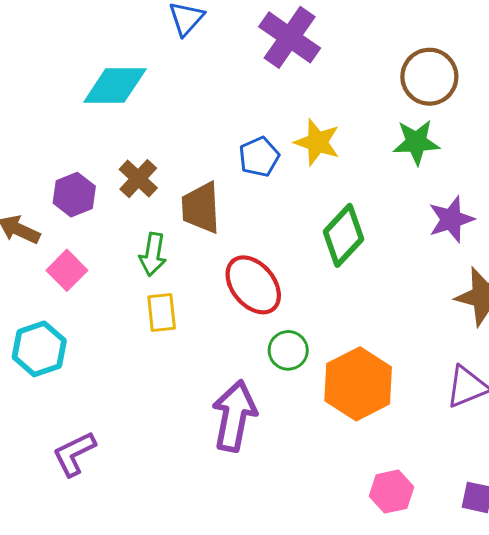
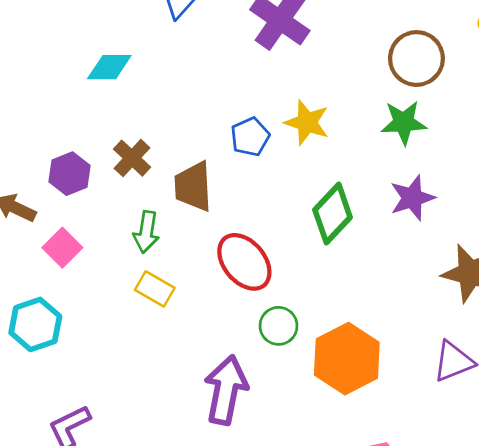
cyan diamond: (115, 85) -> (109, 67), size x0.7
purple star: (451, 219) -> (412, 198), moved
yellow rectangle: (162, 313) -> (155, 289), turned -54

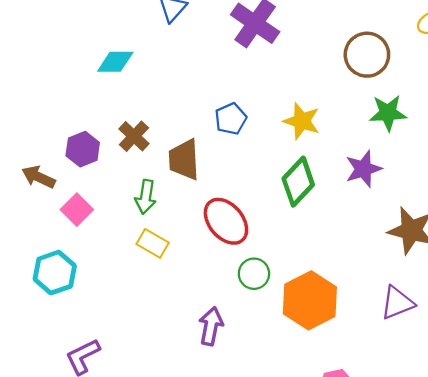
yellow star: (307, 123) -> (302, 121), moved
green star: (404, 123) -> (388, 113), moved
purple arrow: (226, 390) -> (211, 326), size x0.7

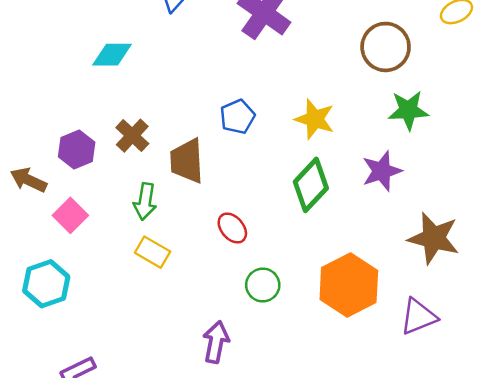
red ellipse: (226, 221) -> (232, 228), size x0.6
orange hexagon: (310, 300) -> (349, 285), moved

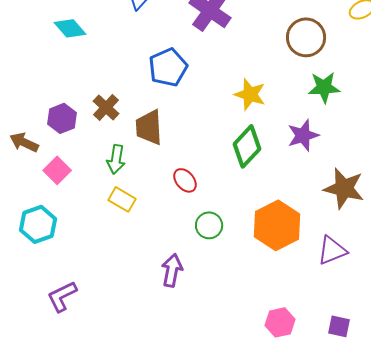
cyan diamond: (112, 55) -> (70, 28), moved, turned 48
blue pentagon: (237, 117) -> (168, 67), moved, size x1.4

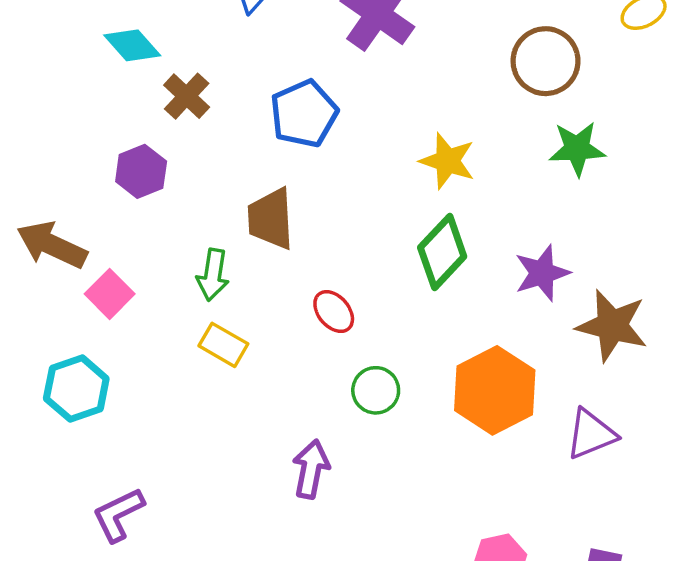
brown cross: (106, 107) -> (187, 96), moved
purple hexagon: (62, 118) -> (141, 171), moved
purple star: (303, 135) -> (542, 273), moved
brown arrow: (24, 142) -> (52, 245), size x1.4

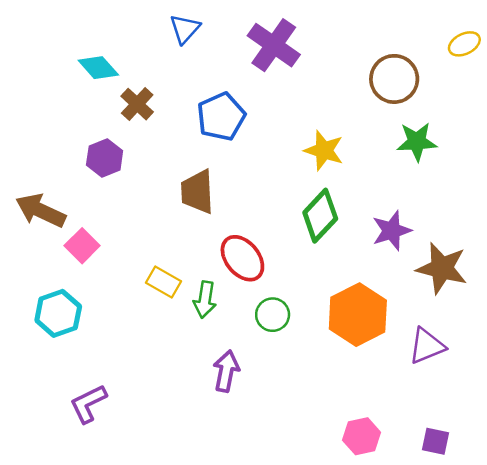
green arrow: (213, 275) -> (205, 300), moved
red ellipse: (334, 312) -> (242, 258), size x1.5

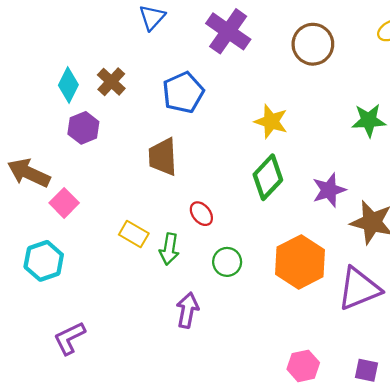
cyan diamond: (98, 68) -> (68, 85), moved, turned 68
brown circle: (394, 79) -> (313, 44), moved
green star: (417, 142) -> (369, 120), moved
red ellipse: (242, 258) -> (201, 214), size x0.6
purple triangle: (427, 346) -> (359, 289), size x1.4

